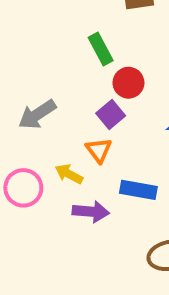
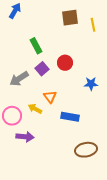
green rectangle: (101, 49) -> (36, 46), moved
purple square: (111, 114) -> (42, 69), moved
purple arrow: (91, 212) -> (25, 137), moved

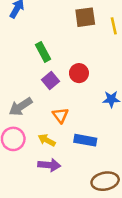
gray arrow: (19, 79) -> (21, 107), moved
yellow arrow: (35, 109) -> (47, 140), moved
purple arrow: (25, 137) -> (49, 165), moved

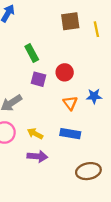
purple square: (50, 81) -> (39, 79), turned -35
orange triangle: (60, 115) -> (70, 103), moved

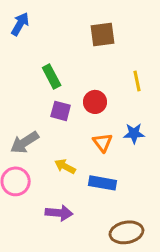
yellow line: (96, 29) -> (137, 81), moved
yellow arrow: (35, 134) -> (65, 166), moved

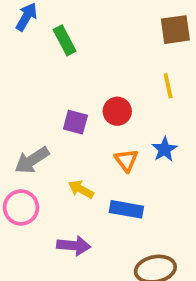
brown square: (103, 34) -> (175, 30), moved
green rectangle: (52, 76) -> (65, 40), moved
blue star: (134, 133) -> (164, 149), turned -30

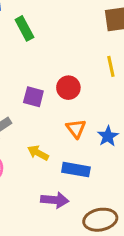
blue star: (164, 149) -> (108, 136), moved
purple arrow: (74, 246) -> (55, 200), moved

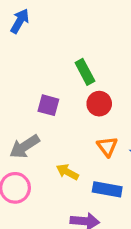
green rectangle: (24, 28) -> (85, 72), moved
purple square: (33, 97) -> (48, 105), moved

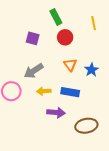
gray arrow: (25, 147) -> (34, 71), moved
yellow arrow: (67, 172) -> (44, 91), moved, turned -32

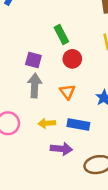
orange triangle: (70, 65) -> (67, 92), moved
gray arrow: (34, 71) -> (35, 86), moved, turned 126

